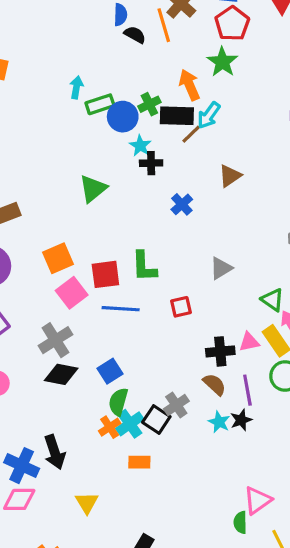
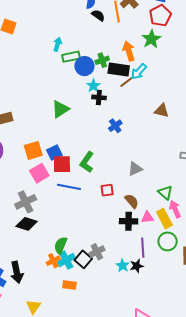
brown triangle: (230, 176) -> (162, 111), moved, turned 42
green L-shape: (144, 266) -> (87, 162), turned 30
blue square: (110, 371) -> (54, 153), moved
brown semicircle: (215, 384) -> (132, 201), moved

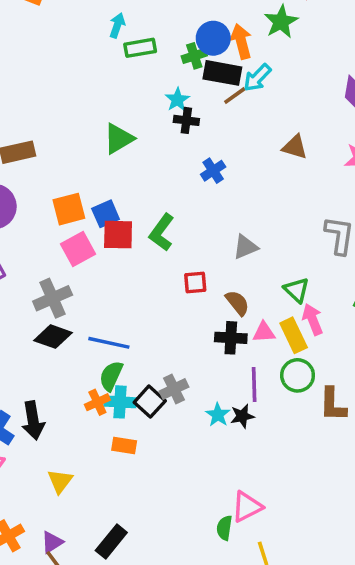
blue circle: (84, 66) -> (213, 38), moved
blue line: (69, 187) -> (109, 343), moved
cyan cross: (66, 260) -> (120, 402), turned 30

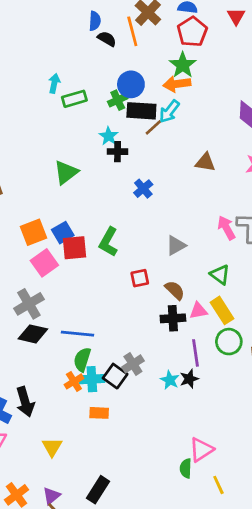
orange arrow: (241, 41) -> (177, 84), moved, turned -76
pink arrow: (313, 319) -> (226, 228), moved

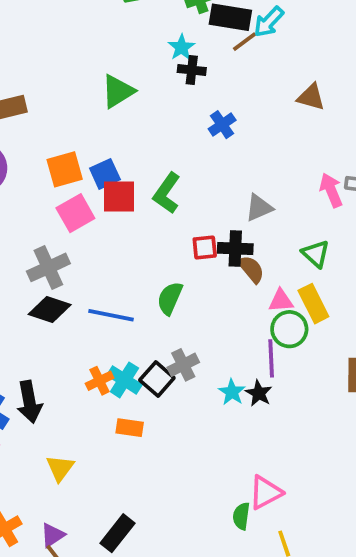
black cross: (173, 318) -> (235, 249), moved
green circle: (229, 342) -> (289, 329), moved
green semicircle: (82, 359) -> (170, 298), moved
cyan cross: (92, 379) -> (124, 380), turned 30
black star: (189, 379) -> (259, 393), turned -30

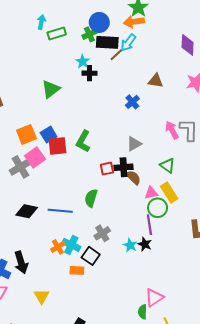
blue cross: (222, 125) -> (132, 102), moved
gray cross: (48, 267) -> (20, 167), moved
black square: (157, 379) -> (91, 256), moved

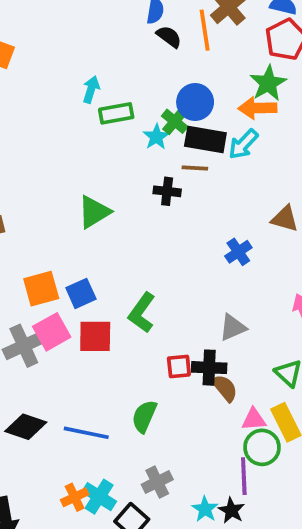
green cross: (89, 34) -> (175, 121), turned -32
brown line: (116, 55) -> (195, 168), moved, turned 40
cyan star: (83, 62) -> (156, 137), moved
red square: (58, 146) -> (95, 336), moved

